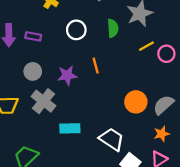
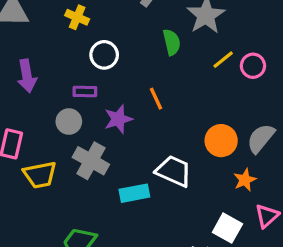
white circle: (76, 30) -> (104, 55), moved
purple rectangle: (33, 36) -> (85, 92), moved
orange star: (162, 134) -> (245, 180), moved
white trapezoid: (112, 139) -> (174, 171), moved

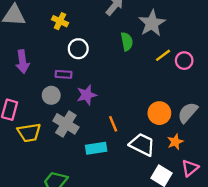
orange line: (156, 99) -> (113, 124), moved
white trapezoid: (174, 171) -> (142, 145), moved

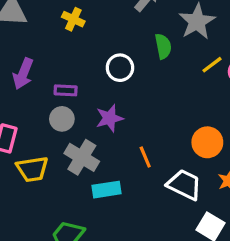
white circle: (78, 49) -> (120, 68), moved
purple arrow: (22, 62) -> (23, 74), turned 30
purple rectangle: (63, 74) -> (66, 90), moved
cyan rectangle: (96, 148) -> (107, 190), moved

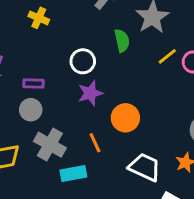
purple star: (109, 118) -> (90, 93), moved
orange circle: (207, 142) -> (125, 118), moved
orange line: (145, 157) -> (95, 143), moved

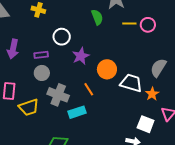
yellow line: (167, 56) -> (129, 23), turned 48
white circle: (83, 61) -> (62, 37), moved
white trapezoid: (145, 167) -> (131, 83), moved

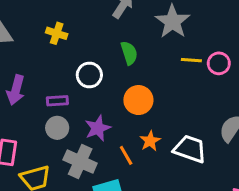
green semicircle: (97, 17) -> (129, 53), moved
purple star: (81, 56) -> (98, 128), moved
orange circle: (107, 69) -> (138, 100), moved
orange star: (152, 94) -> (150, 141), moved

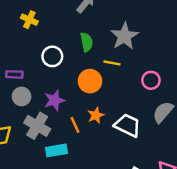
gray star: (172, 22) -> (124, 36), moved
yellow line: (191, 60) -> (112, 63), moved
pink circle: (219, 63) -> (151, 80), moved
purple rectangle: (57, 101) -> (14, 74), moved

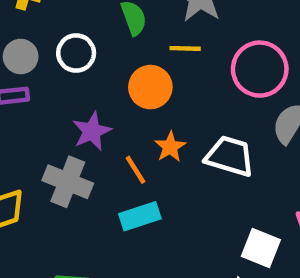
pink circle: (151, 80) -> (260, 69), size x1.6
gray circle: (22, 96) -> (21, 57), moved
cyan rectangle: (57, 150) -> (140, 216), moved

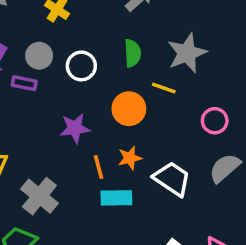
pink circle: (260, 69) -> (215, 121), size x0.6
gray cross: (68, 182) -> (39, 196), moved
cyan rectangle: (140, 216) -> (116, 198), moved

